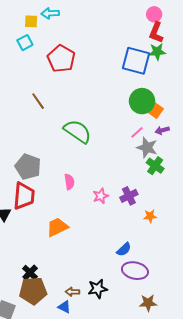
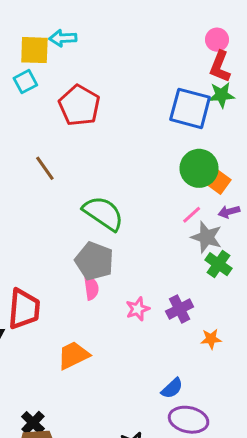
yellow square: (31, 21) -> (34, 50), size x1.5
gray pentagon: (28, 167) -> (94, 261), moved

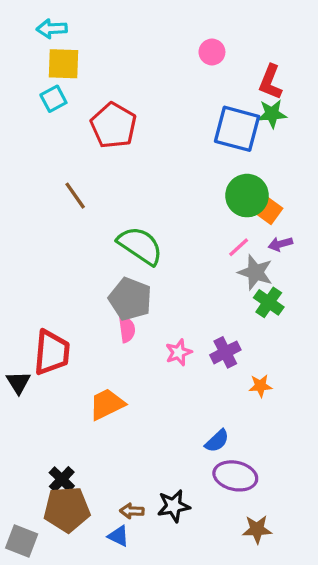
cyan arrow: (63, 38) -> (52, 29), moved
pink circle: (217, 40) -> (212, 52), moved

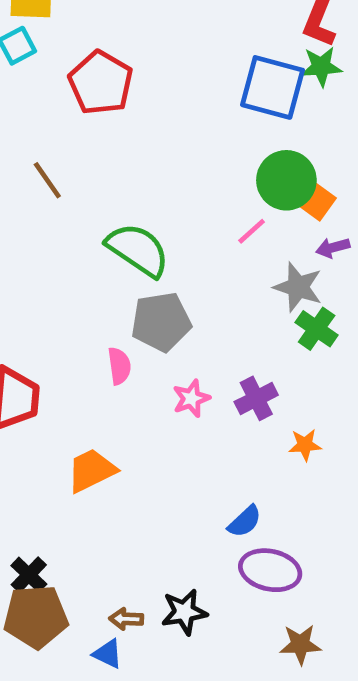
pink line: (239, 247) -> (252, 231), moved
gray pentagon: (130, 299) -> (161, 322), moved, turned -30

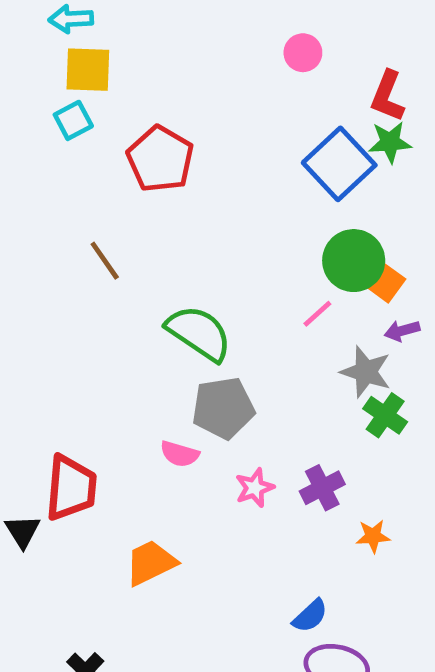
blue square: (272, 87) -> (339, 164), turned 32
pink semicircle: (119, 366) -> (180, 454), turned 114

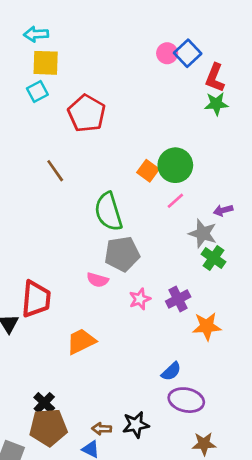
blue square: (339, 164) -> (188, 53), moved, size x0.7
green circle: (354, 261) -> (175, 165), moved
orange square: (385, 282) -> (148, 171), moved
green semicircle: (199, 333) -> (108, 212), turned -141
orange star: (373, 536) -> (207, 326), size x1.5

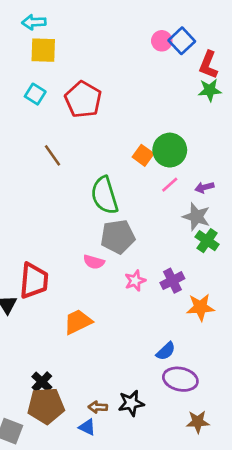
cyan square: (37, 91) -> (35, 94), moved, turned -30
purple arrow: (223, 210) -> (204, 187), moved

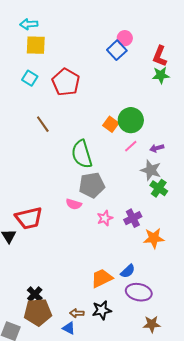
blue square: (182, 41) -> (117, 50), moved
red trapezoid: (34, 281) -> (29, 218), turned 72
orange trapezoid: (78, 322) -> (102, 278), moved

